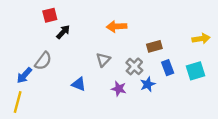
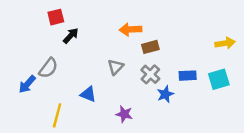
brown rectangle: (154, 46) -> (150, 47), moved
blue rectangle: (168, 68) -> (188, 76), turned -72
purple star: (119, 89) -> (124, 114), moved
yellow line: (18, 102) -> (57, 115), moved

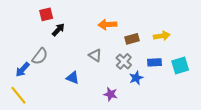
yellow arrow: (225, 43) -> (162, 36), moved
brown rectangle: (150, 47) -> (132, 39), moved
gray triangle: (116, 67) -> (95, 55), turned -40
purple star: (124, 114) -> (111, 94), moved
yellow line: (57, 115) -> (18, 95), moved, turned -54

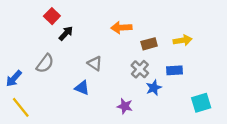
red square: (46, 14) -> (52, 16), turned -32
gray triangle: (95, 55) -> (95, 63), moved
cyan square: (180, 65) -> (201, 103), moved
blue arrow: (23, 70) -> (14, 78), moved

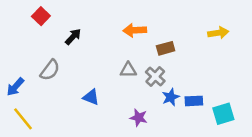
red square: (52, 16) -> (41, 16), moved
yellow arrow: (183, 40) -> (218, 33), moved
gray triangle: (95, 63) -> (128, 70), moved, turned -35
blue rectangle: (175, 70) -> (194, 101), moved

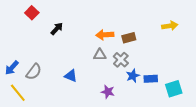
orange arrow: (135, 30) -> (105, 35), moved
gray semicircle: (50, 70) -> (34, 72), moved

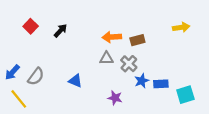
red square: (32, 13) -> (31, 26), moved

